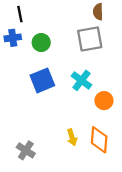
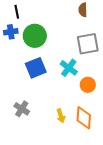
gray square: (90, 39) -> (88, 44), moved
green circle: (41, 43) -> (35, 36), size x1.5
gray cross: (26, 150) -> (22, 109), moved

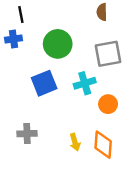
green circle: (35, 36) -> (58, 44), moved
cyan cross: (69, 68) -> (85, 83), turned 36
gray cross: (22, 109) -> (27, 134), turned -35

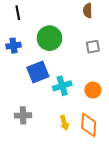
blue cross: (13, 39) -> (13, 46), moved
gray square: (108, 54) -> (93, 47), size x0.6
cyan cross: (85, 83) -> (62, 86), moved

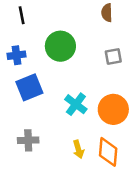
blue square: (38, 72) -> (29, 87), moved
cyan cross: (62, 86) -> (76, 104), turned -36
orange circle: (93, 90) -> (113, 109), size x1.5

